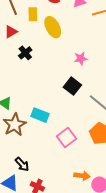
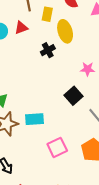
black cross: (25, 53) -> (48, 50), moved
cyan rectangle: (40, 115) -> (34, 119), turned -36

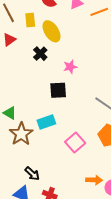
pink star: (88, 69) -> (70, 67), moved
black square: (73, 96) -> (58, 90), moved, turned -36

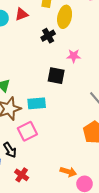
yellow ellipse: (51, 31) -> (65, 17), turned 30
pink square: (75, 143) -> (27, 131), moved

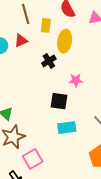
cyan rectangle: (37, 103) -> (67, 128), moved

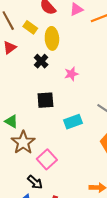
yellow rectangle: (46, 25) -> (30, 27), turned -48
black square: (59, 101) -> (45, 100), moved

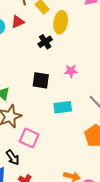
pink star: (71, 74) -> (71, 71), moved
pink square: (47, 159) -> (29, 138), turned -36

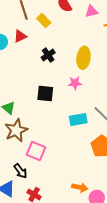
yellow ellipse: (61, 22) -> (84, 58), moved
cyan rectangle: (63, 107) -> (78, 119), moved

